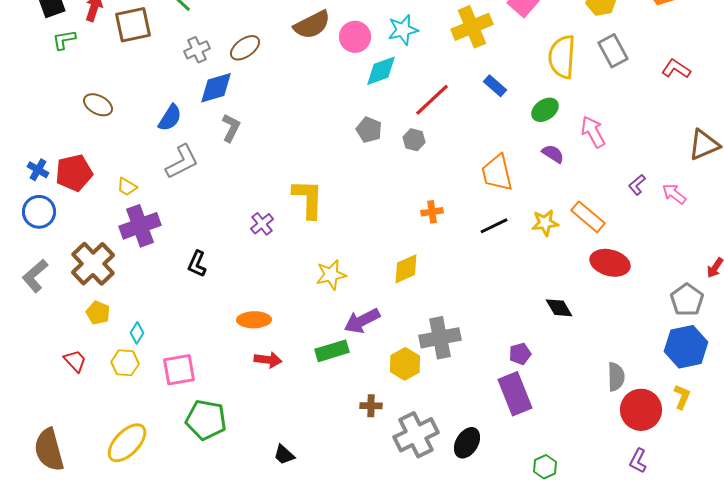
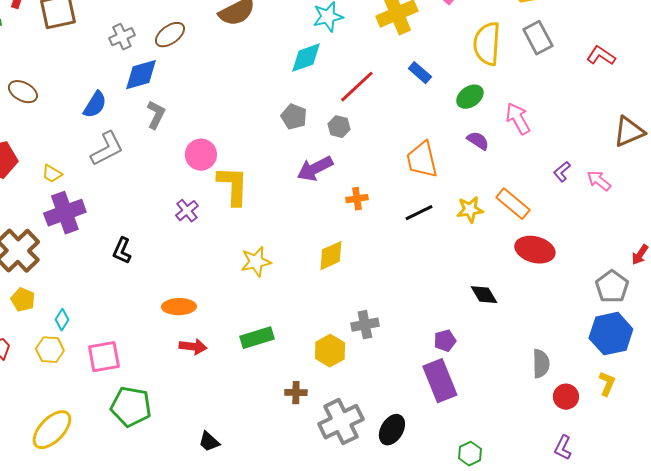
pink circle: (355, 37) -> (201, 155), moved
purple arrow: (362, 321) -> (315, 169), moved
gray cross: (440, 338) -> (365, 325), size x0.7
red circle: (641, 410) -> (566, 397), size x0.6

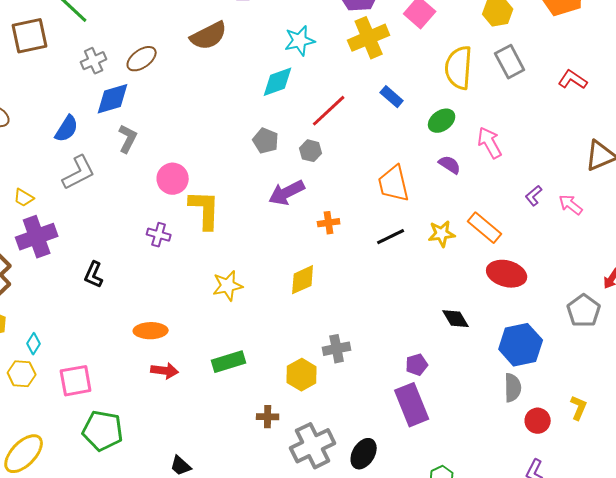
purple cross: (187, 211) -> (159, 235), turned -35
blue hexagon: (611, 334) -> (521, 345), moved

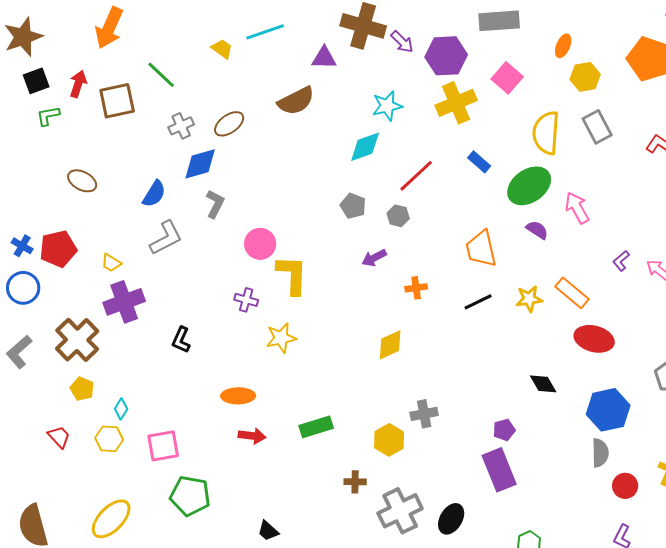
green ellipse: (442, 121) -> (529, 186), size x1.6
purple arrow: (287, 193) -> (374, 258), size x0.7
yellow star: (228, 286) -> (281, 338), moved

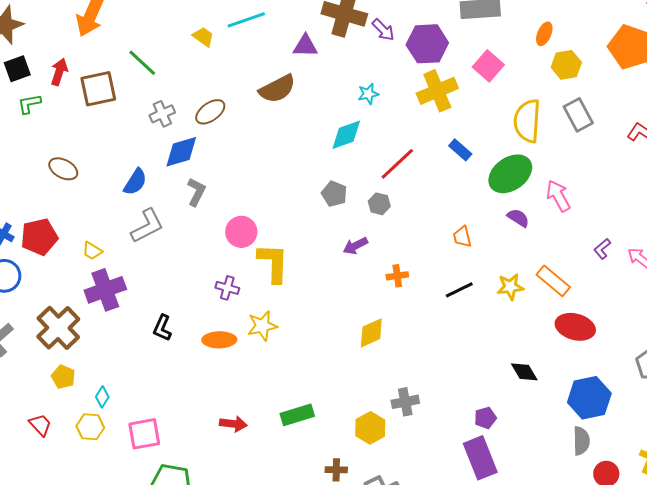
cyan star: (387, 106) -> (368, 94), size x0.7
orange trapezoid: (481, 249) -> (462, 237), size x0.6
orange ellipse: (238, 396) -> (219, 340), moved

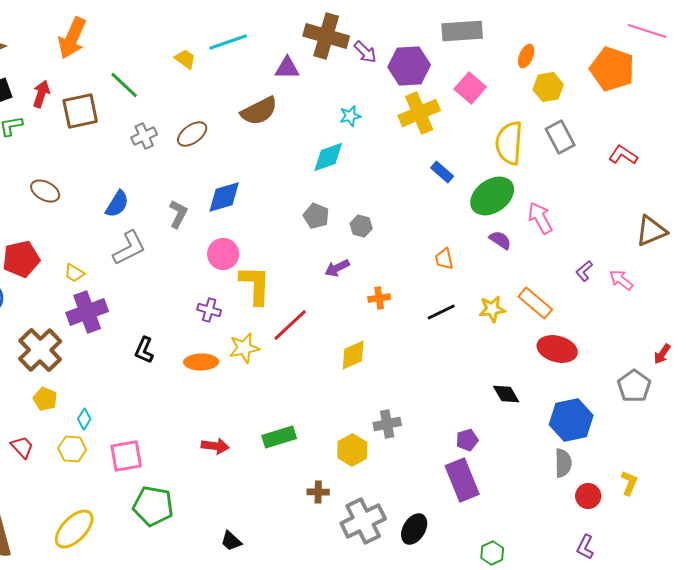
blue diamond: (181, 152) -> (224, 197), moved
red line: (397, 164) -> (290, 325), moved

